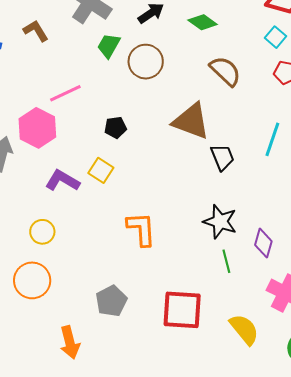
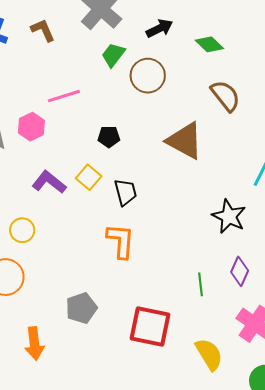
pink hexagon: (37, 128) -> (31, 127), size x0.7
black trapezoid: (222, 157) -> (126, 192), moved
black star: (220, 222) -> (229, 216), moved

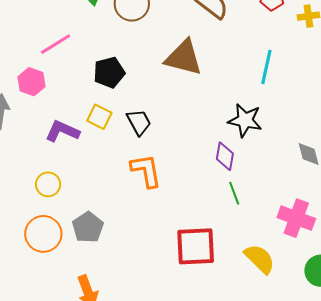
black pentagon: (109, 137) -> (109, 73), size x1.4
purple diamond: (240, 271) -> (225, 156), moved
gray pentagon: (81, 308) -> (88, 227), moved

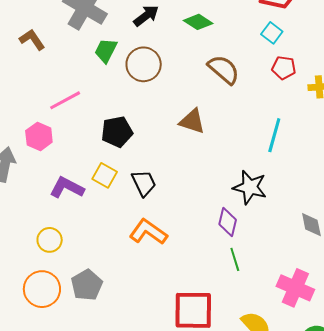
brown triangle: (184, 58) -> (192, 121), size x0.7
orange L-shape: (146, 171) -> (148, 232), turned -48

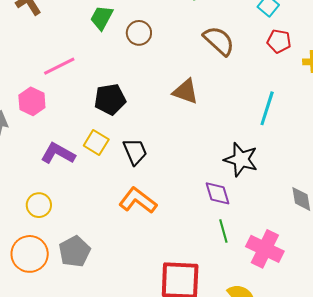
brown circle: (144, 64) -> (139, 33), size x0.7
purple diamond: (228, 222) -> (217, 193), turned -32
pink cross: (295, 288) -> (265, 249), moved

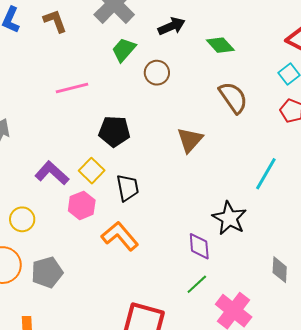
brown triangle: (186, 92) -> (190, 140), turned 40
pink hexagon: (32, 101) -> (82, 205), moved
green line: (223, 231) -> (197, 284), turned 50

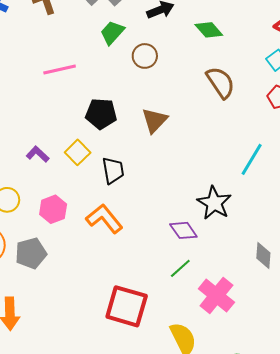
brown triangle: (190, 140) -> (155, 120), moved
purple L-shape: (52, 173) -> (38, 154), size x0.7
pink hexagon: (82, 205) -> (53, 209), moved
purple diamond: (199, 246) -> (183, 230), turned -32

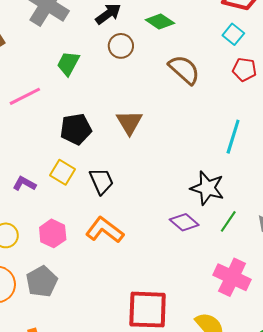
green trapezoid: (112, 32) -> (68, 63), moved
brown circle: (145, 56) -> (121, 46), moved
green line: (180, 268) -> (228, 221), moved

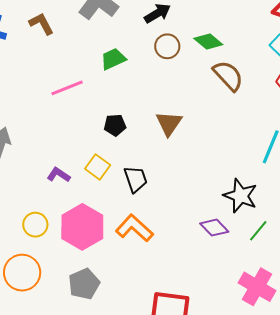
green diamond: (160, 21) -> (208, 42), moved
green trapezoid: (68, 63) -> (113, 59), turned 32
black pentagon: (76, 129) -> (115, 125), size x0.7
pink hexagon: (53, 233) -> (82, 227), size x1.6
gray pentagon: (42, 282) -> (84, 284), moved

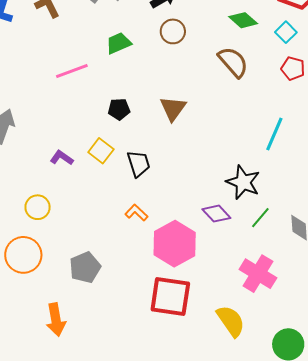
green diamond: (208, 42) -> (243, 20), moved
pink hexagon: (82, 227) -> (175, 244), moved
orange L-shape: (134, 228) -> (136, 213), size x0.6

